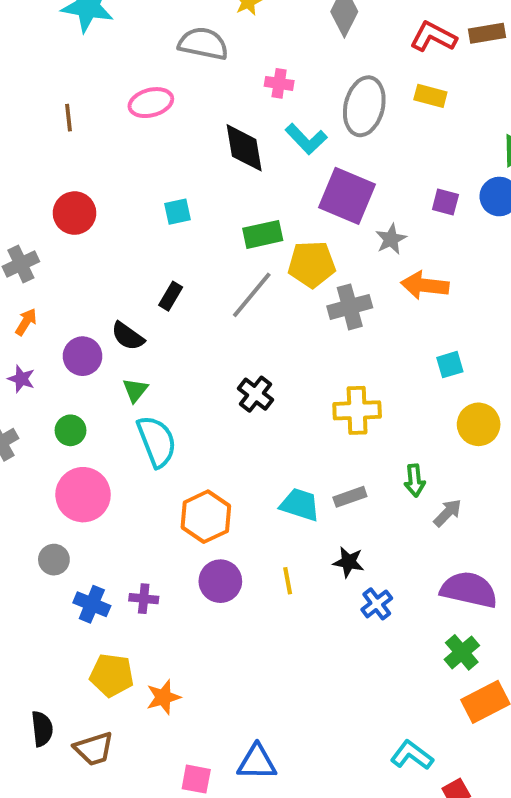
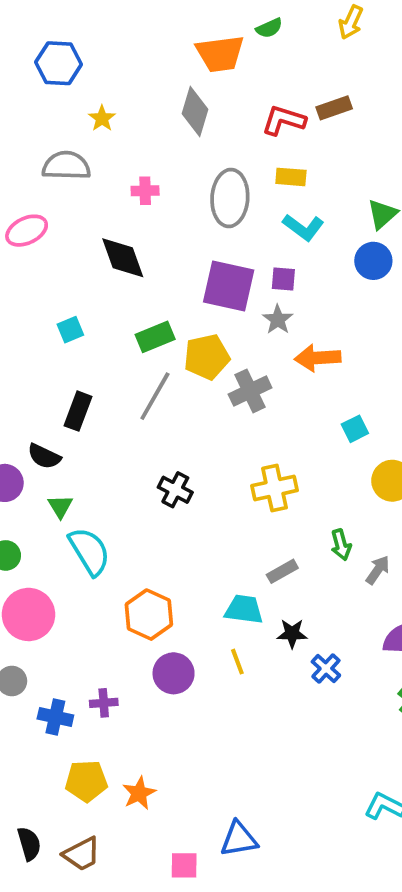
cyan L-shape: (306, 139) -> (303, 227), moved
purple square: (445, 202) -> (283, 279), moved
black rectangle: (171, 296) -> (78, 411), size x1.4
cyan trapezoid: (300, 505) -> (244, 609), moved

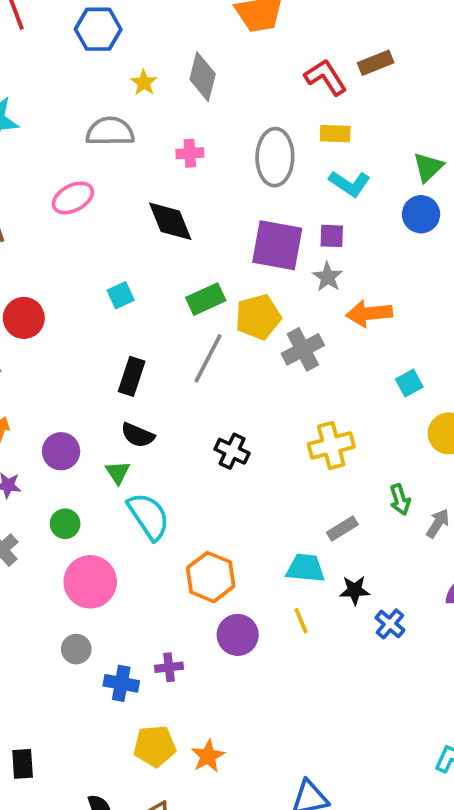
gray diamond: (195, 111) -> (203, 77), moved
red L-shape: (284, 120) -> (326, 77), turned 42
black semicircle: (44, 456) -> (138, 435), moved

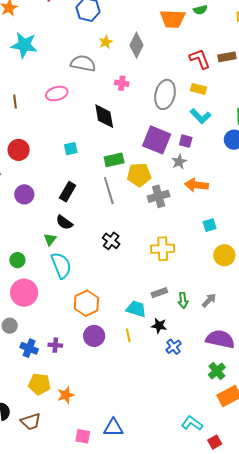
gray line: (208, 358) -> (109, 191), turned -56
purple circle: (61, 451) -> (24, 194), moved
green arrow: (400, 500) -> (183, 300), moved

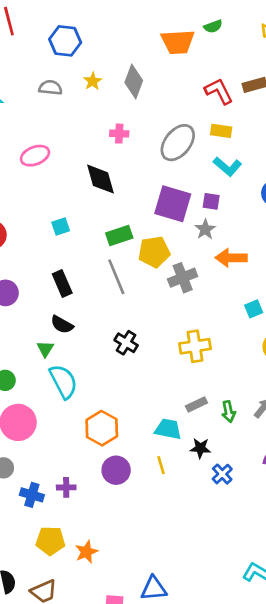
gray semicircle: (83, 63) -> (50, 88), moved, size x0.7
gray ellipse: (165, 94) -> (178, 143), turned 32
black rectangle: (68, 192) -> (62, 283), turned -48

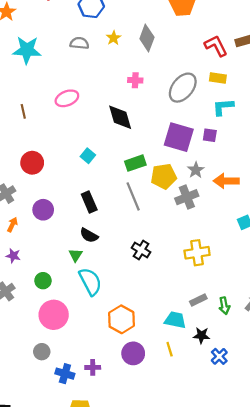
cyan L-shape: (227, 166) -> (223, 107), turned 135
cyan square: (61, 227) -> (88, 156), turned -32
gray star: (205, 229) -> (196, 170), moved

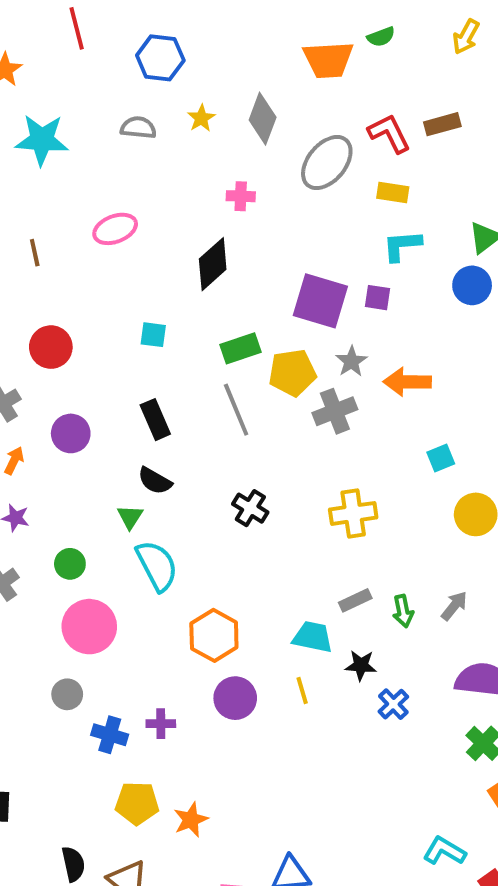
gray ellipse: (183, 88) -> (327, 163), moved
black diamond: (120, 117) -> (213, 264), turned 64
cyan square: (88, 156) -> (153, 335), turned -32

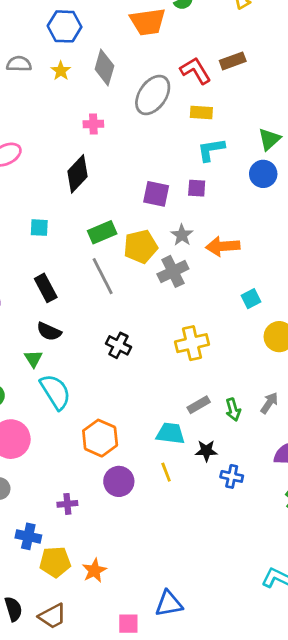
blue hexagon: (160, 58) -> (65, 26), moved
gray semicircle: (138, 128) -> (19, 64), moved
purple square: (320, 301) -> (156, 194), size x0.7
blue cross: (393, 704) -> (232, 476), turned -30
blue cross: (110, 735) -> (28, 536), moved

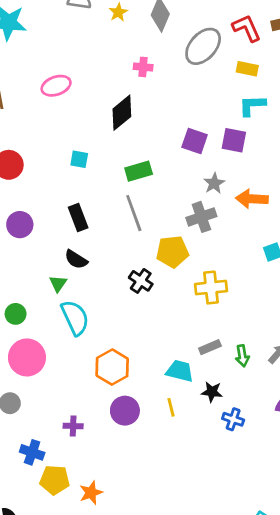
purple square: (197, 188) -> (234, 140), size x1.4
yellow pentagon: (141, 247) -> (172, 252), moved

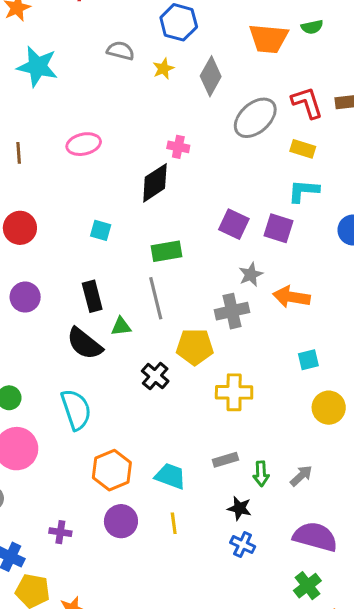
pink cross: (143, 67) -> (178, 147), moved
black semicircle: (76, 259) -> (85, 344), size x1.4
green triangle: (58, 284) -> (121, 326), moved, turned 42
cyan trapezoid: (180, 371) -> (170, 476), moved
black star: (212, 392) -> (239, 508), moved

